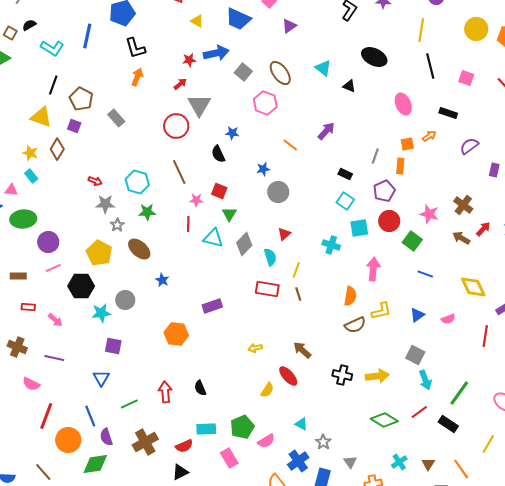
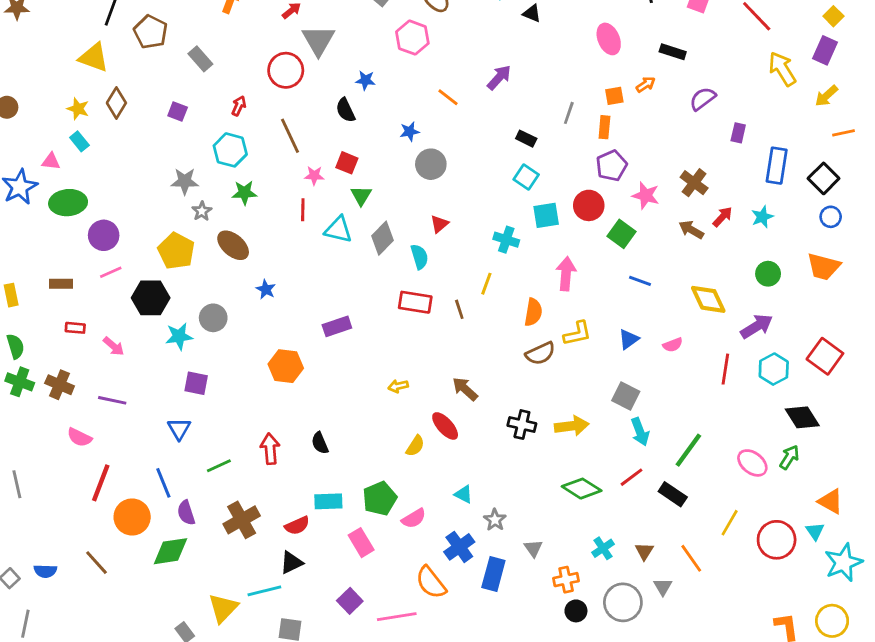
purple square: (74, 126) -> (178, 112), moved
red arrow: (95, 181) -> (239, 106), moved, turned -88
purple pentagon: (384, 191) -> (612, 166), moved
yellow line: (296, 270) -> (486, 284), moved

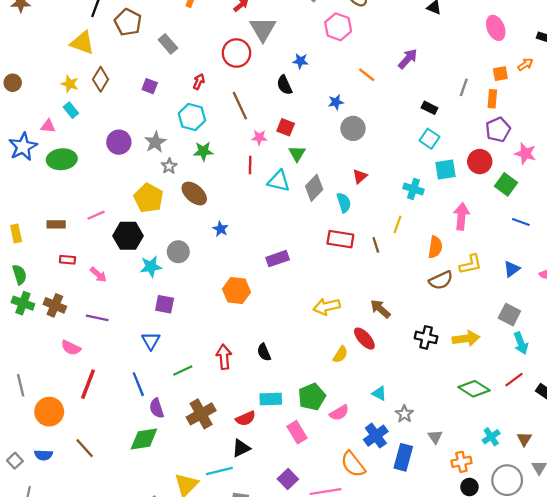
gray star: (185, 181) -> (155, 142), turned -30
purple circle: (104, 235) -> (119, 142), moved
yellow arrow: (398, 386) -> (327, 307), size x1.6
orange circle: (132, 517) -> (49, 412), moved

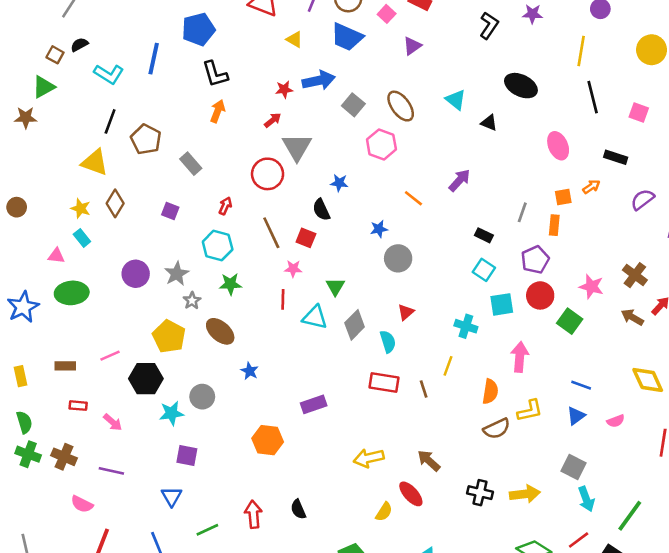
red square: (286, 127) -> (306, 238), moved
purple pentagon: (498, 130) -> (535, 260), moved
blue star: (23, 147) -> (23, 307), moved
blue line: (521, 222) -> (581, 385), moved

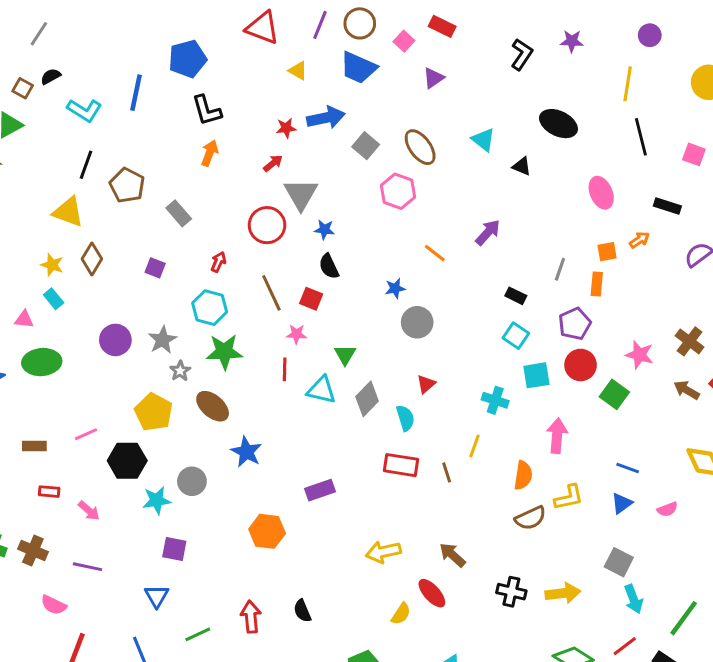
blue star: (339, 183) -> (324, 230), moved
green star: (230, 284) -> (224, 352), size x1.4
blue star: (250, 371) -> (246, 452), size x1.5

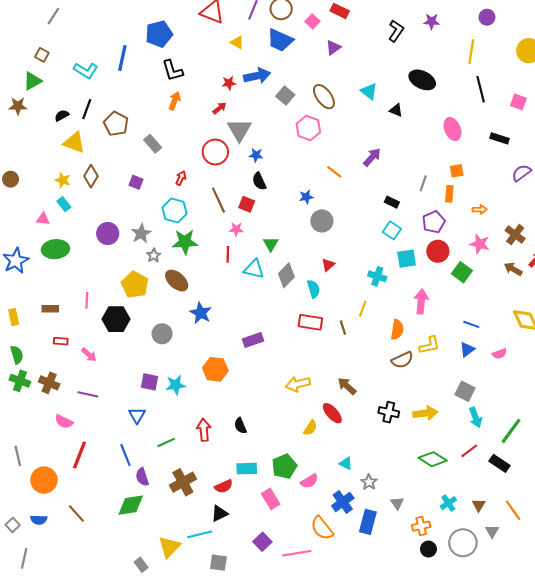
black semicircle: (51, 76) -> (62, 115), moved
orange arrow: (639, 240) -> (480, 209), moved, turned 32
pink line: (86, 434) -> (87, 300), turned -63
cyan star: (157, 500) -> (176, 385), moved

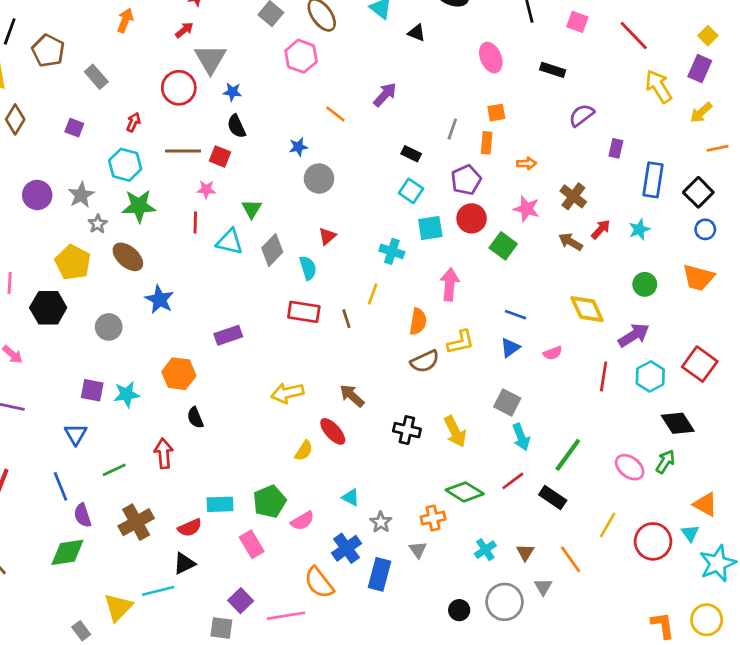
brown line: (218, 200) -> (183, 151), turned -65
yellow arrow: (425, 413) -> (455, 431), turned 70
black semicircle: (240, 426) -> (195, 418), moved
orange cross: (421, 526) -> (433, 518), moved
gray square: (218, 563) -> (221, 628), moved

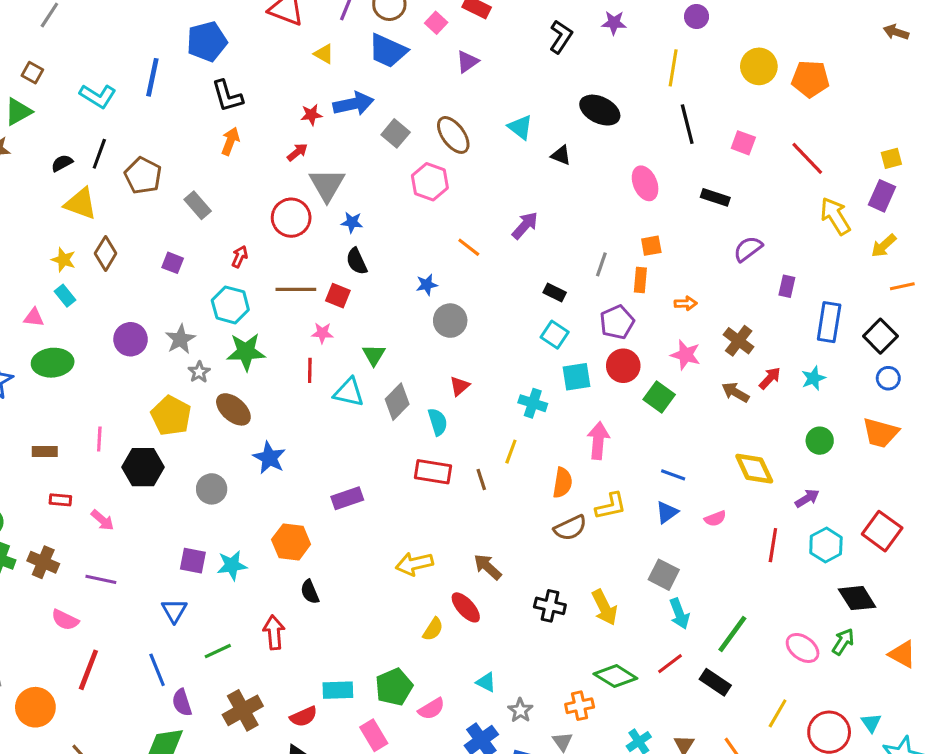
yellow square: (708, 36) -> (891, 158), turned 30
purple arrow: (634, 335) -> (807, 498), size x0.7
orange triangle: (705, 504) -> (902, 654), moved

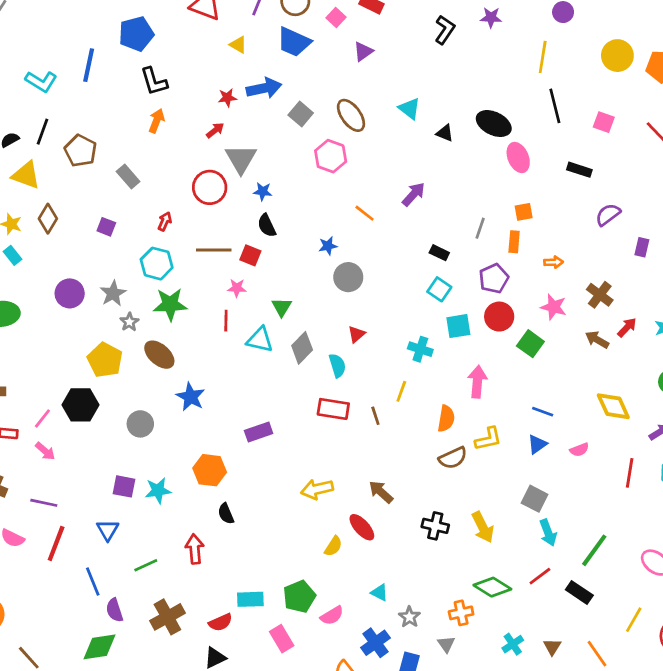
black ellipse: (600, 110) -> (494, 124), moved
pink line: (99, 439) -> (42, 418), moved, turned 35
red line: (88, 670) -> (56, 544), moved

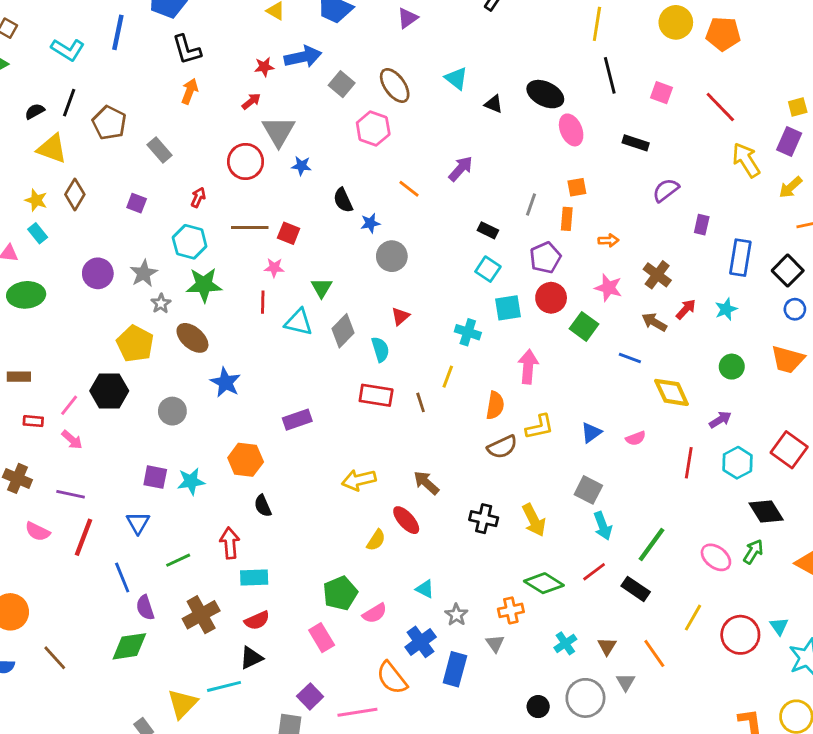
black semicircle: (267, 225) -> (343, 200), moved
blue line: (543, 412) -> (630, 358), moved
cyan rectangle: (250, 599) -> (254, 577), moved

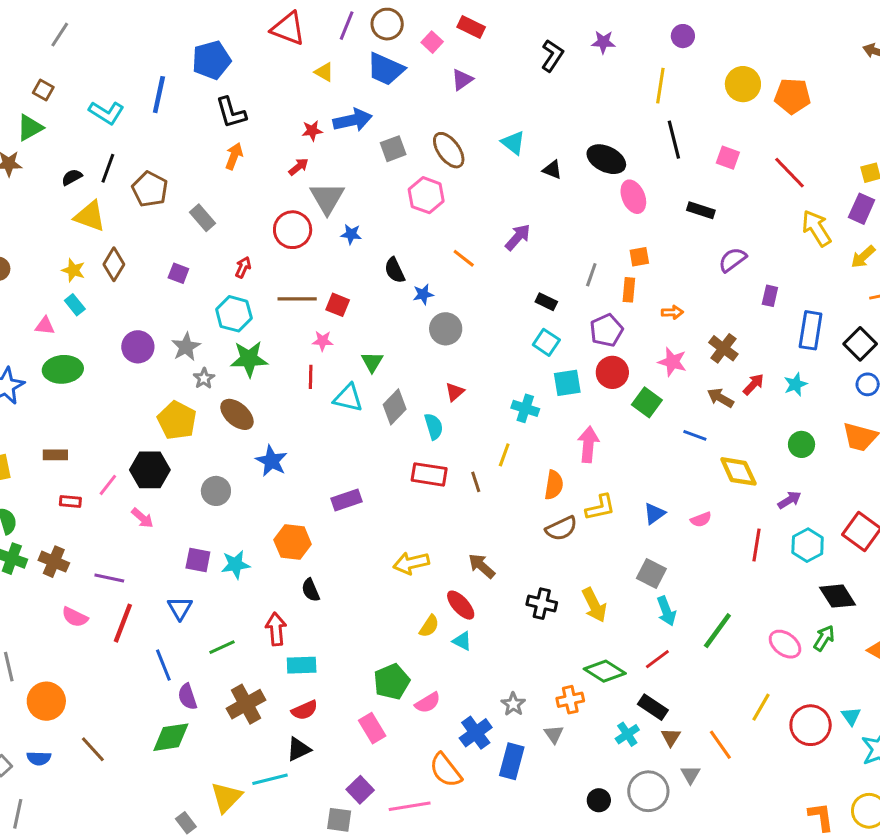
gray square: (342, 84) -> (393, 149), turned 30
pink arrow: (72, 440) -> (142, 518), moved
cyan triangle: (425, 589) -> (462, 641), moved
black rectangle: (636, 589) -> (653, 707), moved

